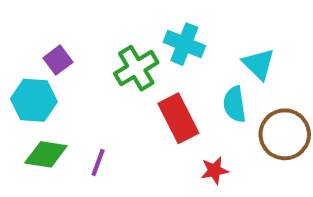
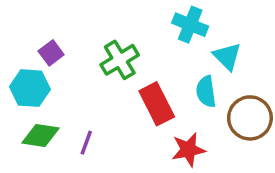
cyan cross: (184, 44) -> (190, 25), moved
red star: (214, 170) -> (188, 150), size x1.4

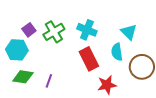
cyan cross: (190, 25) -> (87, 30), moved
green cross: (120, 60) -> (54, 32), moved

